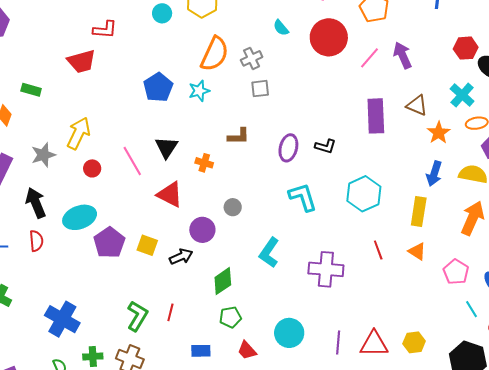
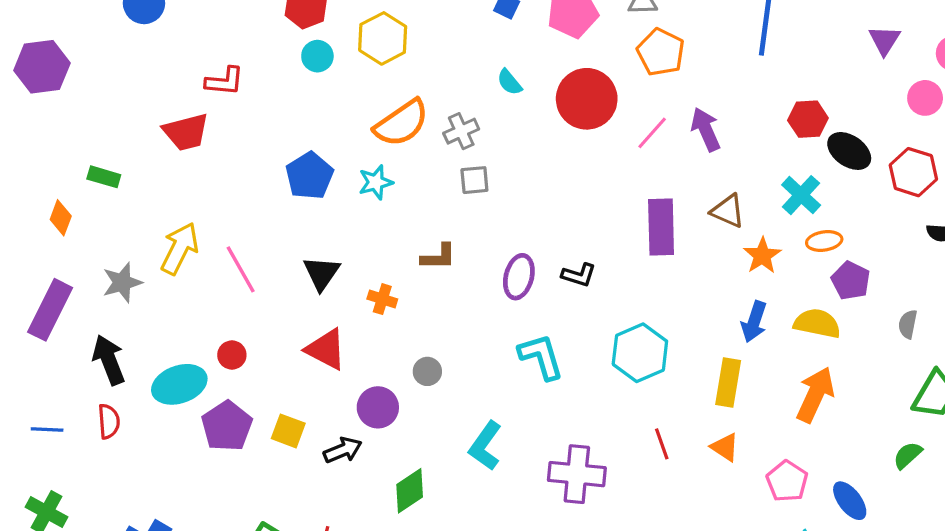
orange semicircle: (215, 54) -> (401, 123), turned 30
pink line: (132, 161) -> (241, 269), moved
red circle: (92, 168) -> (232, 355), moved

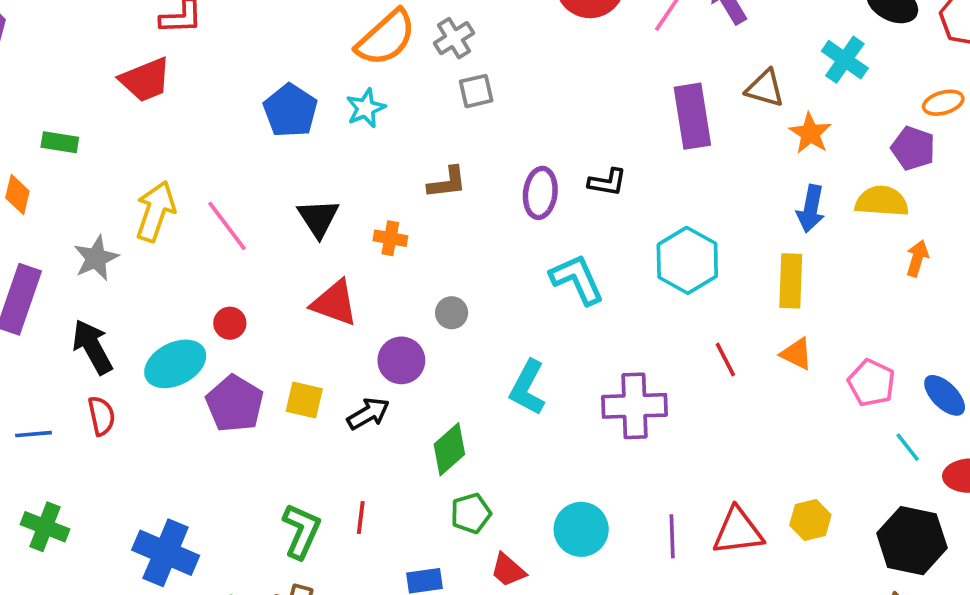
orange ellipse: (824, 241) -> (943, 103), moved
orange arrow: (815, 395) -> (917, 258), moved, size x0.6

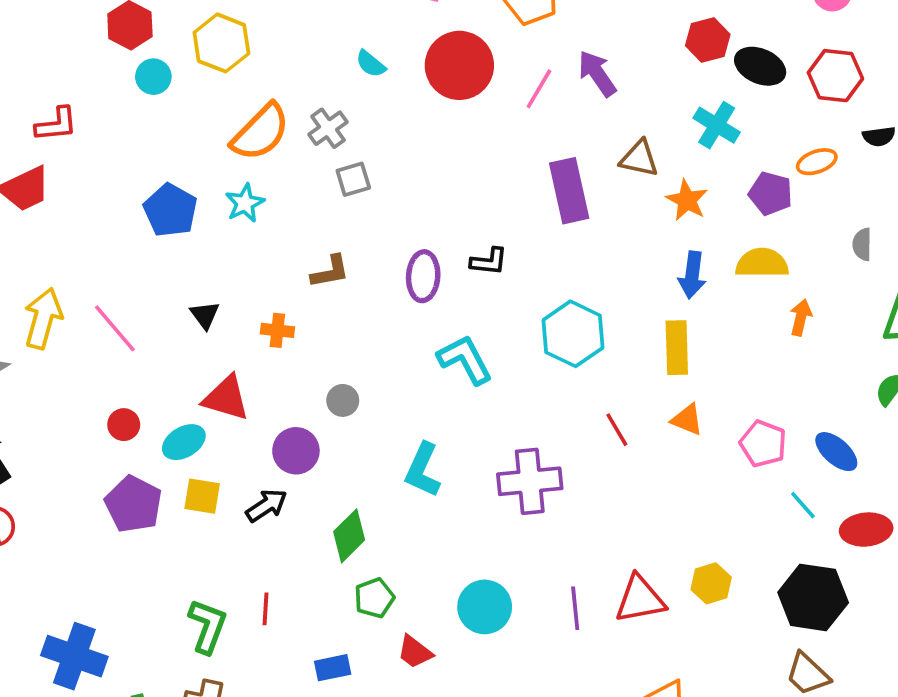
purple pentagon: (913, 148) -> (771, 193), moved
black triangle: (318, 218) -> (205, 315), size x0.7
cyan ellipse: (175, 364) -> (184, 442), moved, size x0.7

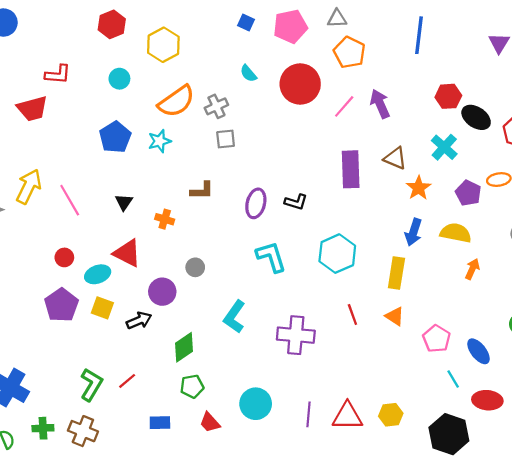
cyan circle: (153, 77) -> (119, 79), moved
red line: (266, 609) -> (127, 381), turned 36

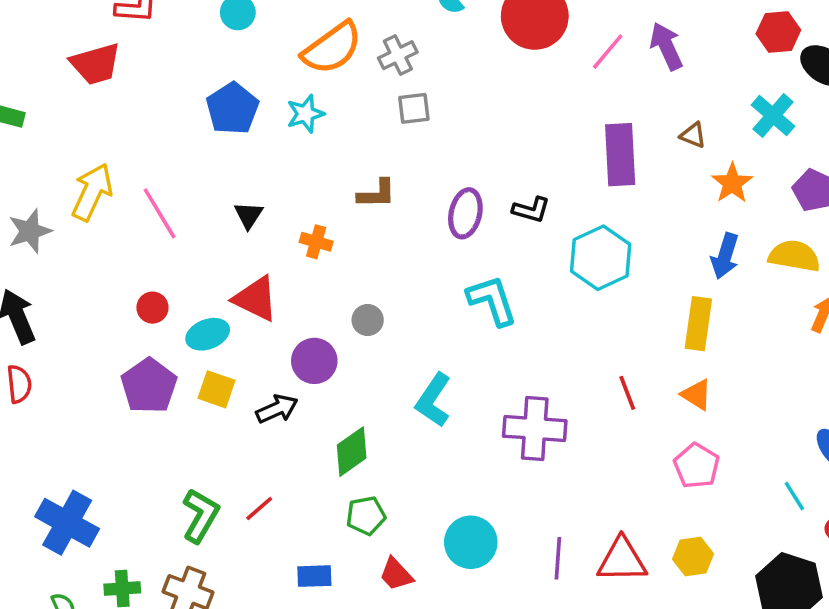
brown triangle: (395, 158) -> (693, 135), size x0.7
cyan hexagon: (337, 254) -> (601, 258), moved
pink pentagon: (436, 339) -> (697, 466), moved

